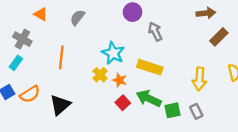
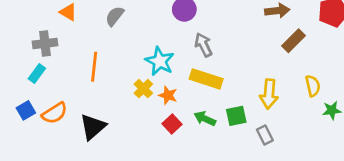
gray arrow: (155, 32) -> (203, 45), moved
gray cross: (22, 39) -> (45, 43), turned -36
green arrow: (149, 98) -> (205, 119), size x0.7
green square: (172, 110) -> (236, 116), moved

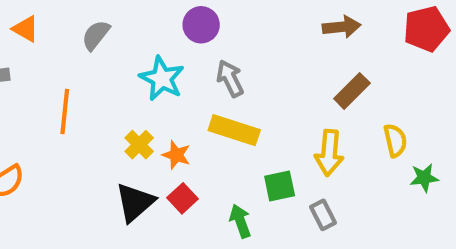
brown rectangle: (294, 41) -> (352, 91), moved
cyan star: (160, 61) -> (162, 78), moved
green arrow: (205, 119) -> (240, 221), moved, turned 45
black triangle: (93, 127) -> (135, 202), moved

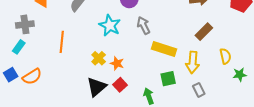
yellow rectangle: (234, 130) -> (164, 49), moved
gray rectangle: (323, 215) -> (199, 90), moved

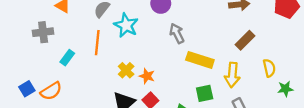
cyan star: (110, 25) -> (126, 25), moved
orange line: (62, 42) -> (97, 43), moved
cyan rectangle: (19, 47) -> (67, 58), moved

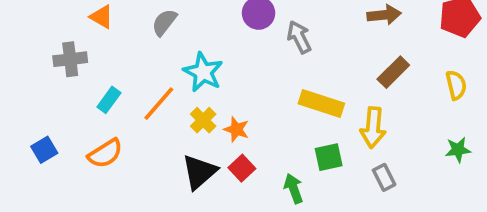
cyan star: (126, 25) -> (203, 72), moved
gray arrow: (177, 33) -> (299, 37), moved
orange line: (97, 43) -> (159, 104), moved, turned 35
yellow semicircle: (269, 68) -> (456, 85), moved
orange semicircle: (51, 91) -> (105, 153), moved

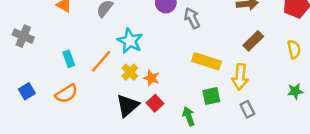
gray cross: (70, 59) -> (23, 36), moved, turned 30
cyan rectangle: (109, 100) -> (69, 59), turned -56

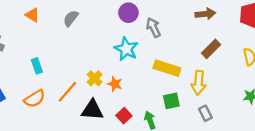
cyan star: (130, 41) -> (126, 49), moved
orange line: (101, 61) -> (67, 92), moved
red square: (155, 103) -> (124, 116), moved
black triangle: (127, 106) -> (92, 110), turned 45

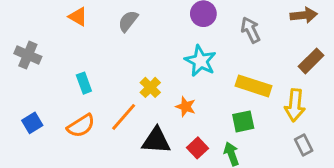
gray arrow: (153, 27) -> (251, 30), moved
yellow cross: (95, 78) -> (150, 87), moved
green square: (171, 101) -> (243, 121), moved

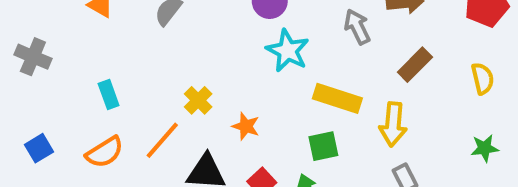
gray arrow: (251, 30) -> (357, 27), moved
cyan star: (200, 61) -> (288, 51), moved

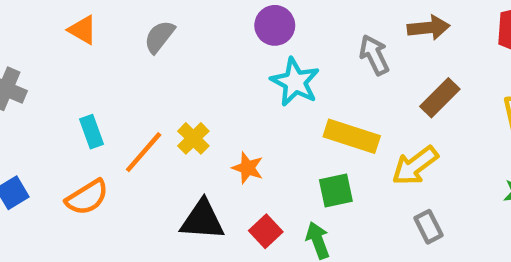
yellow arrow: (393, 124) -> (415, 166), turned 48
orange line: (162, 140) -> (144, 152), moved

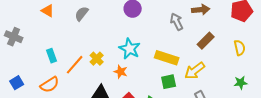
cyan star: (295, 82) -> (130, 49), moved
green square: (336, 191) -> (169, 82), moved

